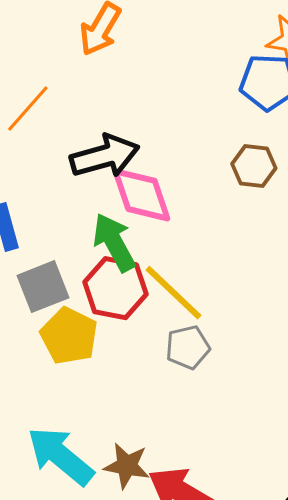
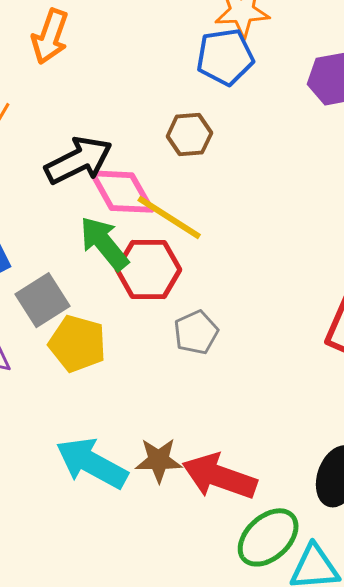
brown hexagon: (254, 166) -> (189, 135), moved
red hexagon: (116, 288) -> (148, 269), moved
yellow line: (174, 293) -> (169, 217), moved

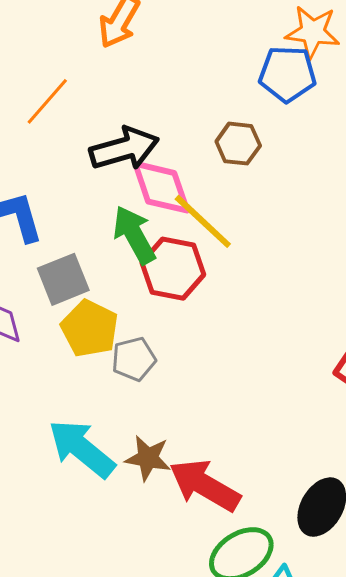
gray pentagon: (196, 332) -> (134, 359), moved

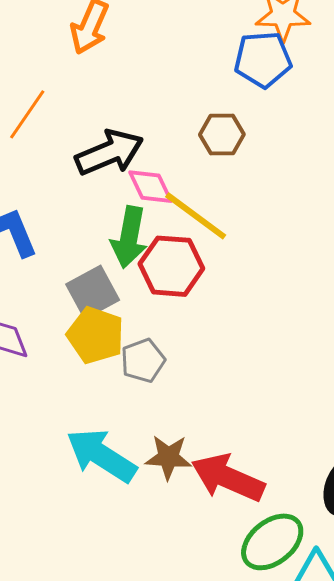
pink diamond: (161, 187) -> (150, 187), size x0.7
green arrow: (134, 235) -> (129, 237), turned -134
gray square: (63, 279) -> (93, 292), moved

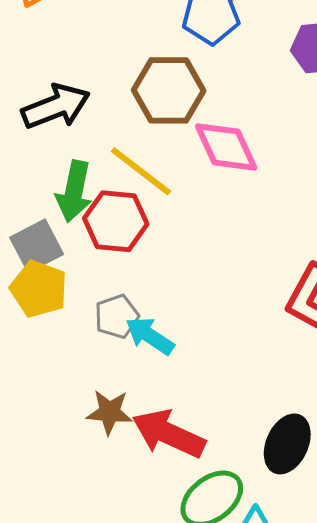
brown hexagon: (222, 134) -> (169, 90), size x1.6
pink diamond: (150, 187) -> (226, 147), moved, size x1.4
gray pentagon: (143, 360) -> (117, 316), moved
cyan arrow: (101, 455) -> (150, 336), moved, size x0.7

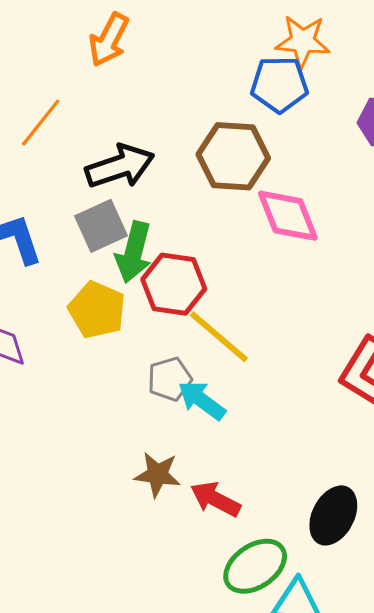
yellow line: (141, 171) -> (219, 337), moved
gray square: (37, 246) -> (101, 226), moved
yellow pentagon: (39, 289) -> (97, 310), moved
red arrow: (169, 434) -> (215, 499), size x0.7

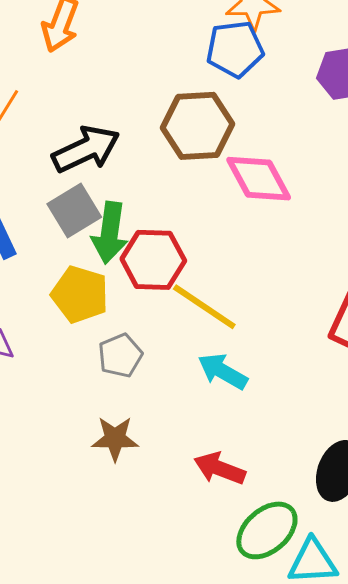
gray pentagon: (170, 379) -> (120, 356), moved
cyan arrow: (202, 400) -> (223, 371), moved
brown star: (157, 474) -> (115, 439), moved

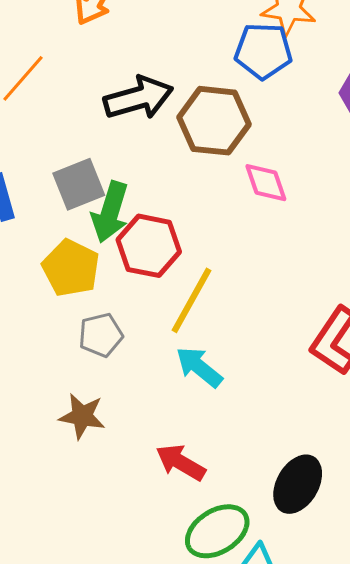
black arrow: (86, 149) -> (139, 98), moved
pink diamond: (259, 179) -> (266, 183), size x0.7
yellow line: (204, 307) -> (192, 300), turned 76

